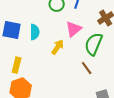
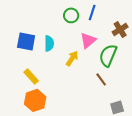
yellow rectangle: (17, 65) -> (31, 76), turned -56

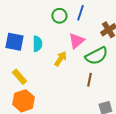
green semicircle: (108, 55) -> (96, 56), turned -140
brown line: (101, 79) -> (89, 80), turned 48

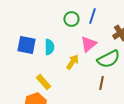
yellow rectangle: (19, 77) -> (43, 82), moved

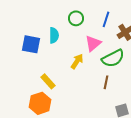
blue line: (92, 16) -> (106, 19), moved
cyan semicircle: (49, 47) -> (54, 35), moved

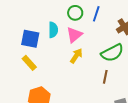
blue line: (106, 19) -> (96, 14), moved
pink triangle: (93, 43) -> (74, 35), moved
yellow rectangle: (48, 81) -> (29, 63), moved

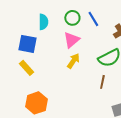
blue line: (96, 14) -> (93, 19), turned -49
cyan semicircle: (53, 30) -> (43, 22), moved

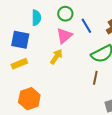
blue line: (93, 19) -> (86, 26), moved
yellow arrow: (73, 61) -> (56, 57), moved
yellow rectangle: (26, 68) -> (19, 64), turned -70

